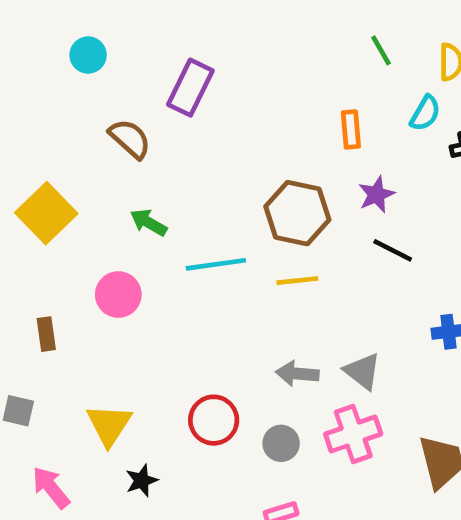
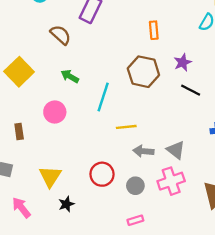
orange rectangle: (351, 129) -> (154, 30), moved
cyan line: (216, 264) -> (103, 97), turned -64
yellow line: (297, 281) -> (126, 127), moved

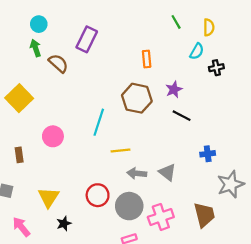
green arrow: (70, 76) -> (35, 48), moved, turned 42
pink cross: (171, 181) -> (161, 217), moved
gray circle: (135, 186) -> (129, 206), size x1.6

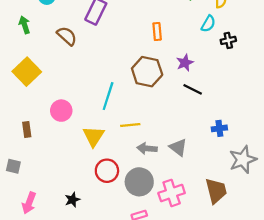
green arrow: (35, 48) -> (25, 25), moved
yellow triangle: (49, 197) -> (94, 136), moved
pink arrow: (21, 227) -> (29, 203), turned -120

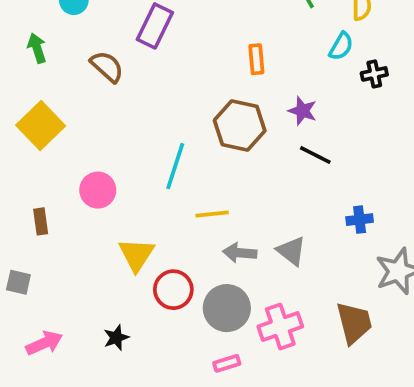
purple star: (185, 63) -> (302, 111), turned -30
yellow triangle: (94, 136) -> (136, 255), moved
pink arrow: (29, 203) -> (44, 343), turned -135

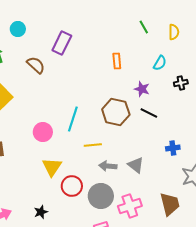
cyan semicircle: (341, 46) -> (160, 63), moved
black cross: (374, 74) -> (181, 83), moved
brown hexagon: (240, 126) -> (116, 112), moved
pink circle: (98, 190) -> (43, 132), moved

